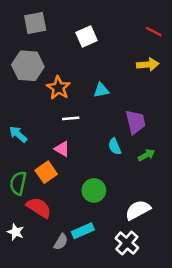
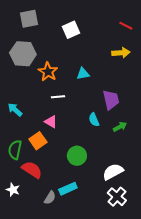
white cross: (127, 243) -> (117, 197), moved

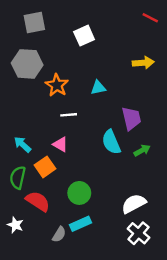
red line: (126, 26) -> (150, 18), moved
cyan arrow: (15, 110) -> (22, 144), moved
cyan semicircle: (94, 120) -> (111, 142), size x1.5
green circle: (77, 156) -> (79, 193), moved

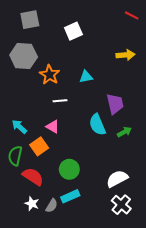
white star: (15, 225) -> (32, 204), moved

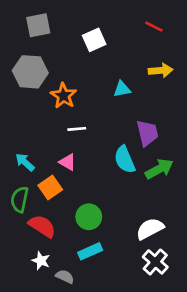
red line: (132, 15) -> (154, 27), moved
cyan triangle: (86, 77) -> (122, 89), moved
green arrow: (124, 132) -> (159, 169), size x1.5
gray semicircle: (52, 206) -> (65, 277), moved, turned -96

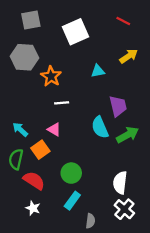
white square: (94, 40) -> (75, 32), size x1.4
yellow arrow: (161, 70) -> (129, 56), turned -30
white semicircle: (150, 229) -> (120, 183), turned -55
cyan rectangle: (90, 251) -> (72, 201), turned -30
gray semicircle: (65, 277) -> (90, 221), moved, turned 72

